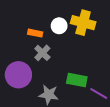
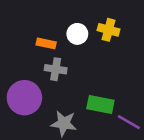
yellow cross: (83, 23) -> (109, 30), size x0.7
gray cross: (42, 53) -> (56, 69), turned -35

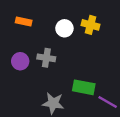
orange rectangle: (46, 43) -> (24, 21), moved
purple circle: (24, 98) -> (20, 61), moved, size x0.6

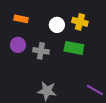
purple circle: (20, 61) -> (18, 45), moved
green rectangle: (84, 87) -> (74, 48), moved

